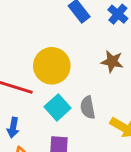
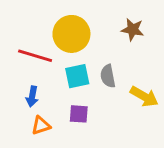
cyan square: (58, 107) -> (77, 76), turned 30

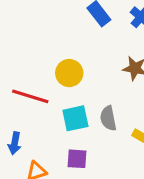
yellow circle: (71, 34) -> (69, 73), size x0.7
blue arrow: (32, 96) -> (15, 143), moved

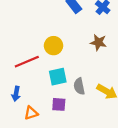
red line: (30, 96) -> (27, 62), turned -40
gray semicircle: (108, 118) -> (79, 86), moved

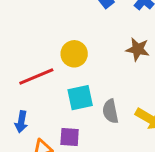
purple square: (59, 104) -> (70, 137), moved

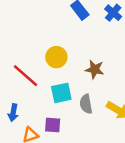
brown star: (138, 49) -> (95, 69), moved
red line: (36, 76) -> (26, 76), turned 64

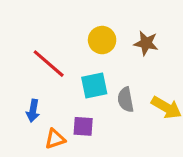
yellow circle: (56, 57) -> (102, 40), moved
brown star: (95, 69) -> (146, 43), moved

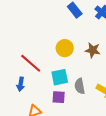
blue arrow: (33, 111) -> (21, 84), moved
purple square: (83, 126) -> (59, 97), moved

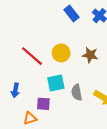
red line: (31, 63) -> (32, 56), moved
purple square: (59, 97) -> (43, 104), moved

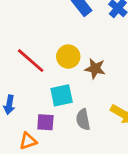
brown star: (90, 55) -> (95, 69), moved
gray semicircle: (77, 92) -> (83, 120), moved

